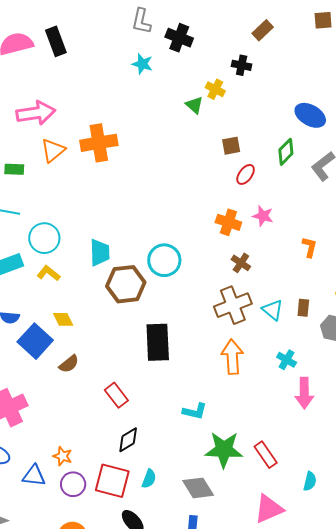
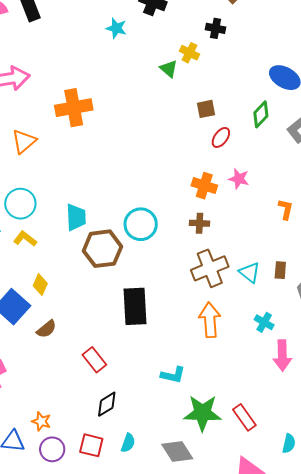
orange triangle: (53, 150) -> (24, 141), moved
brown cross: (241, 263) -> (200, 223), moved, turned -30
yellow diamond: (63, 319) -> (40, 285), turned 50
red square: (112, 481) -> (91, 445), size x0.7

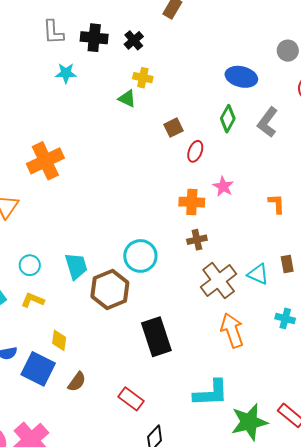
black cross: (216, 28) -> (134, 40), moved, turned -36
pink star: (239, 179) -> (223, 186), turned 30
cyan circle: (20, 204) -> (30, 265), moved, size x0.7
cyan L-shape: (173, 375) -> (211, 393), size x1.5

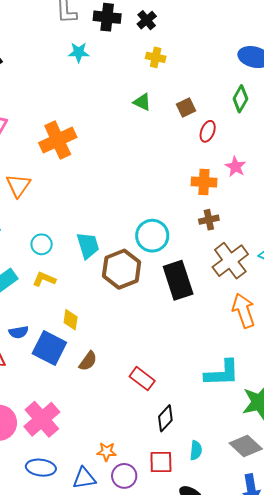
green triangle: (127, 98) -> (142, 102), moved
black rectangle: (156, 337) -> (178, 280), moved

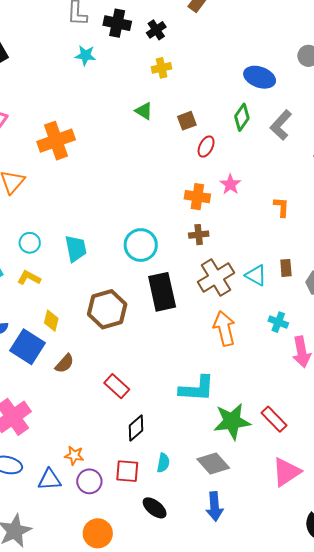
yellow cross: (156, 57) -> (162, 68), turned -30
brown hexagon: (122, 269) -> (107, 309), moved

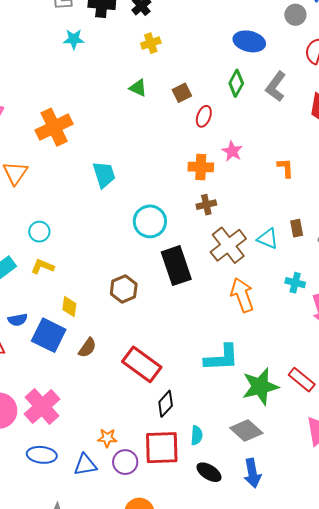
cyan trapezoid: (76, 248) -> (104, 175), moved
brown hexagon: (107, 309) -> (124, 289), size x0.7
red rectangle: (117, 386) -> (142, 364), size x1.5
red square: (127, 471) -> (162, 448), size x1.5
black ellipse: (155, 508) -> (209, 472), moved

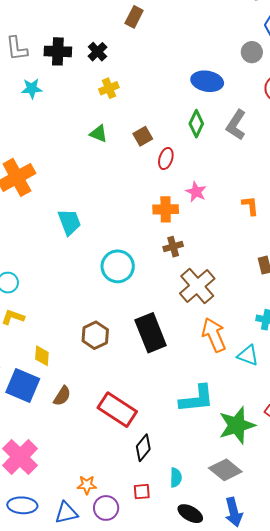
cyan triangle: (268, 239) -> (248, 355), moved
black rectangle: (176, 266) -> (151, 333), moved
red square: (162, 448) -> (142, 492), size x0.5

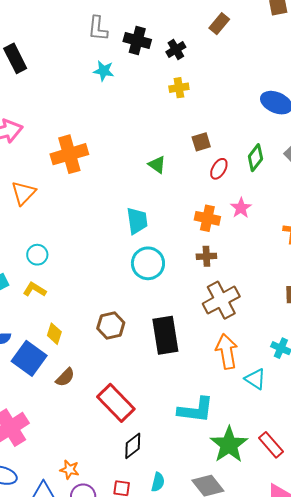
green diamond: (196, 124) -> (255, 158), moved
green triangle: (99, 134) -> (157, 165), moved
cyan trapezoid: (69, 222) -> (137, 221), moved
green star: (237, 425) -> (229, 445), turned -30

